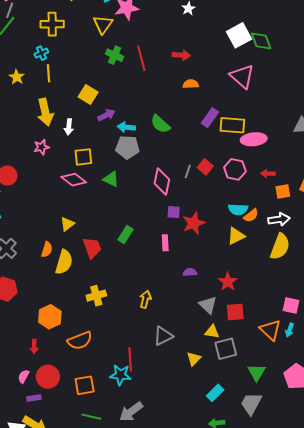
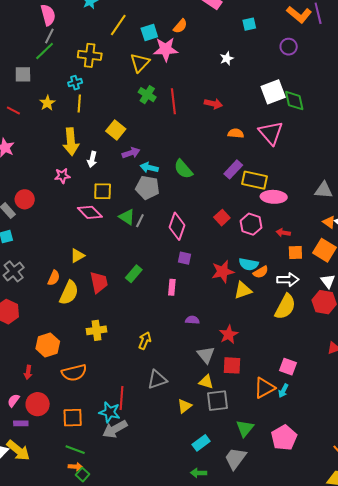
orange semicircle: (191, 84) -> (236, 133), moved
gray line: (188, 171) -> (140, 221), moved
red star: (194, 223) -> (223, 272), moved
orange triangle: (270, 330) -> (264, 388), turned 40
gray arrow: (131, 412) -> (115, 429), moved

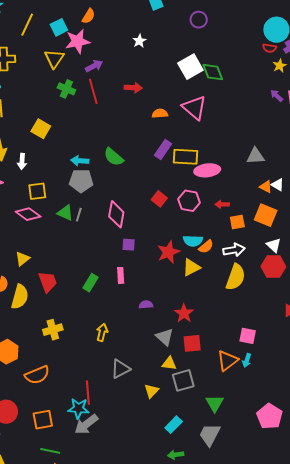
purple arrow: (131, 153) -> (94, 66), moved
green rectangle: (134, 274) -> (90, 283), moved
pink pentagon: (284, 438) -> (270, 416), moved

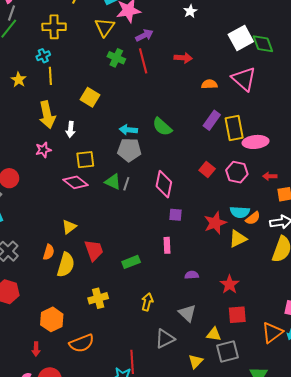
yellow rectangle: (186, 157) -> (234, 128), turned 75
green rectangle: (90, 283) -> (131, 262), moved, turned 36
gray triangle: (165, 337) -> (187, 313), moved

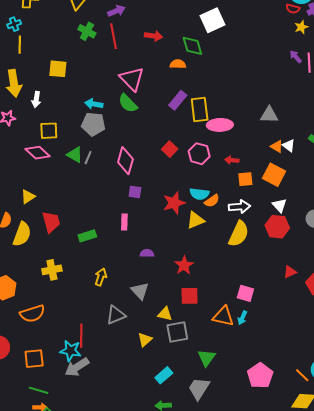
green diamond: (263, 44) -> (192, 46), moved
pink triangle: (244, 79) -> (132, 79), moved
yellow square: (90, 97) -> (58, 69), turned -30
orange triangle: (272, 333) -> (223, 316), turned 45

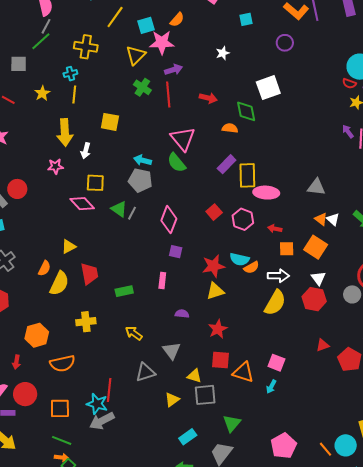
yellow triangle: (195, 220) -> (215, 291), moved
yellow arrow: (101, 277) -> (134, 333), turned -78
orange triangle: (223, 316) -> (243, 372), moved

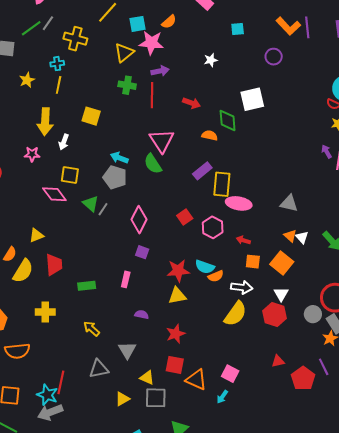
gray line: (46, 26) -> (48, 23), moved
green cross: (142, 87) -> (127, 85), turned -30

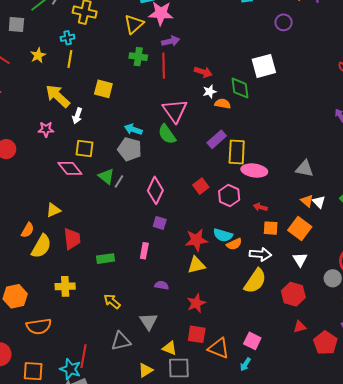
white star: (211, 60) -> (210, 92), moved
yellow arrow: (45, 122) -> (58, 96), turned 132
red hexagon: (275, 315) -> (293, 294), moved

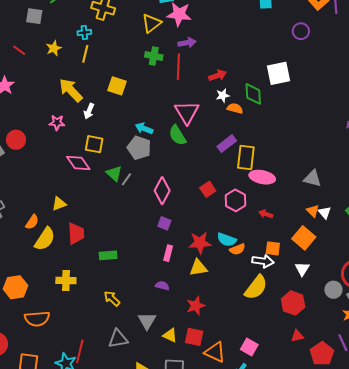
red arrow: (203, 72) -> (218, 75), turned -42
orange square: (271, 228) -> (273, 248), moved
pink rectangle: (144, 251) -> (168, 253), moved
yellow triangle: (169, 348) -> (170, 335), moved

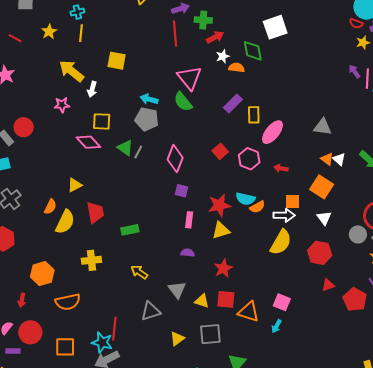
green cross: (154, 56) -> (203, 20), moved
yellow rectangle: (246, 158) -> (254, 115), size x0.7
pink ellipse: (262, 177) -> (272, 132), turned -55

